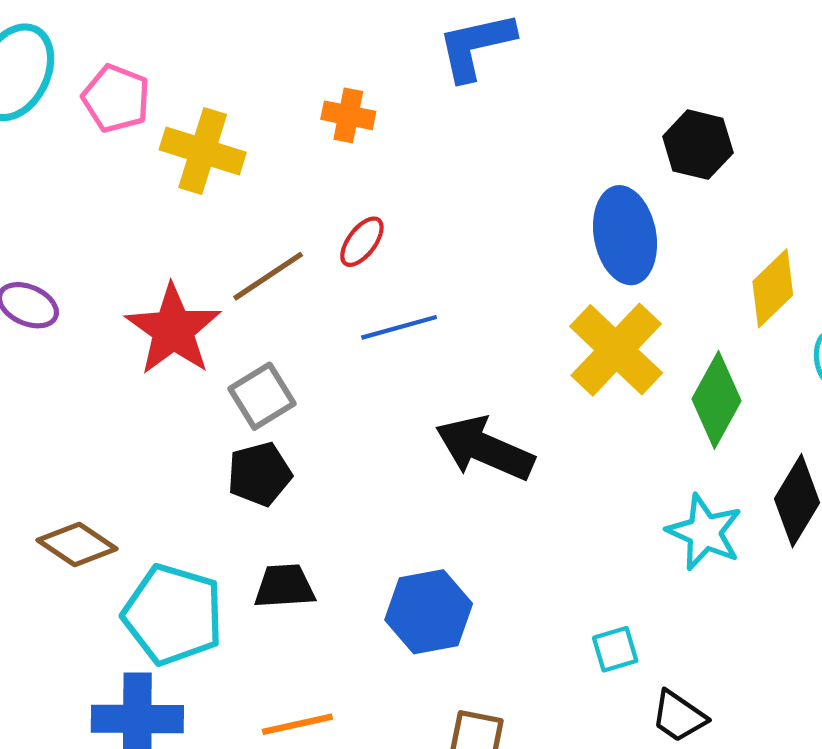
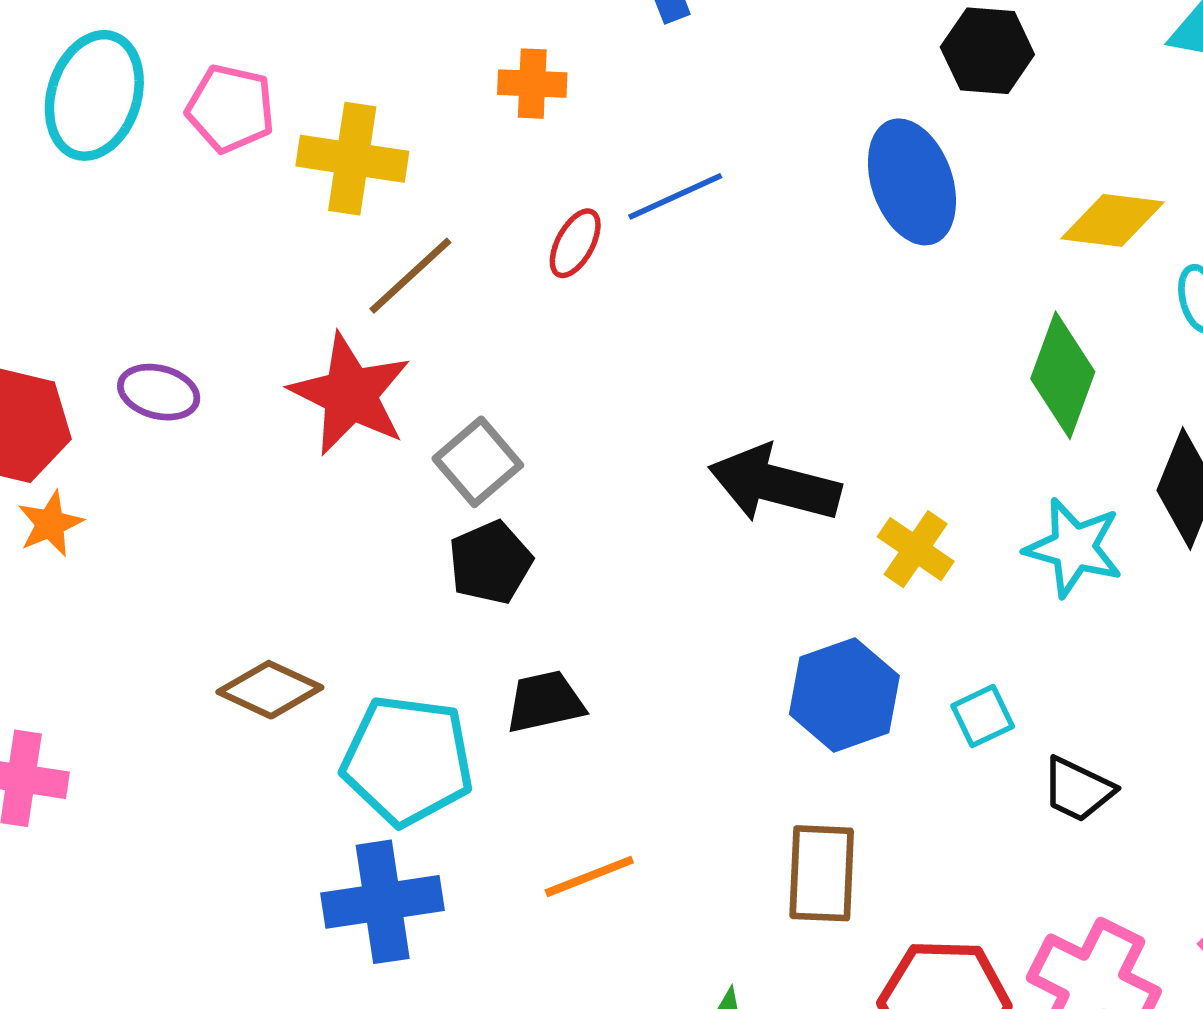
brown line: (268, 276) -> (410, 276), moved
yellow diamond: (773, 288) -> (1113, 220), turned 60
blue line: (399, 327) -> (675, 196), moved
yellow cross: (616, 350) -> (916, 549), moved, size x0.6
blue hexagon: (429, 612) -> (844, 695), moved

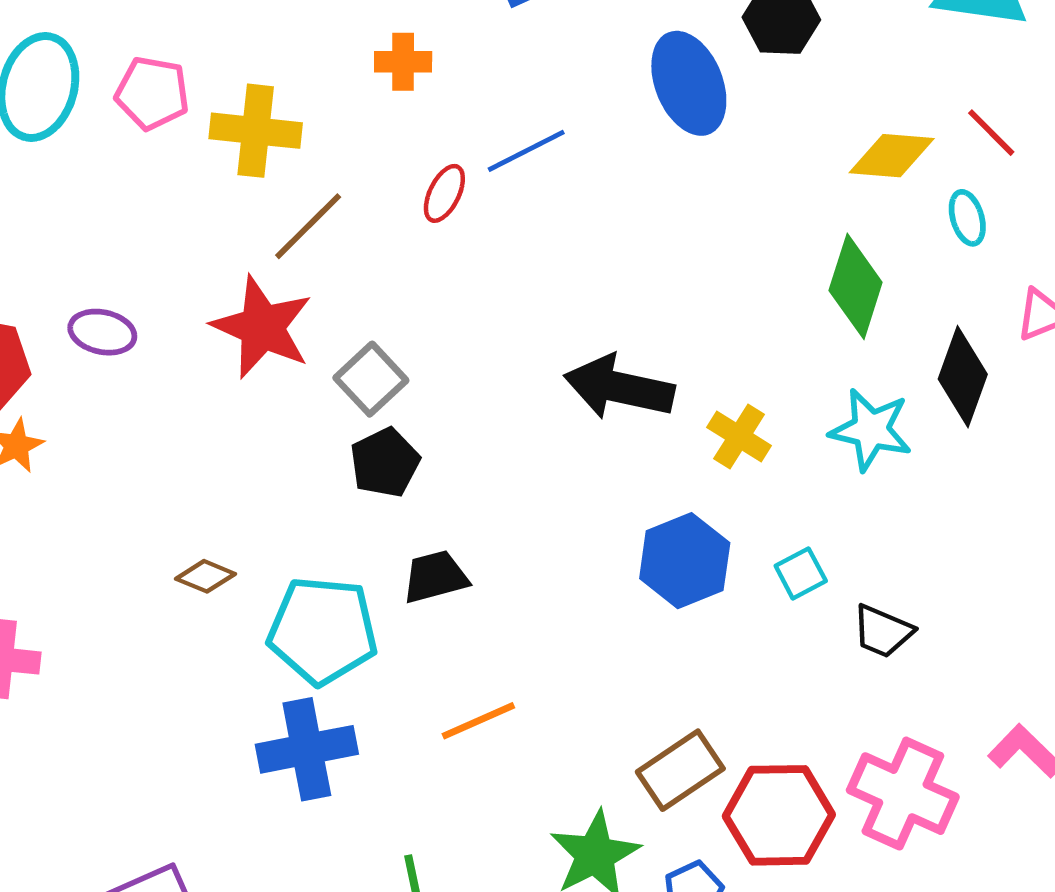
blue ellipse: (912, 182) -> (689, 83), moved
brown diamond: (270, 690) -> (205, 576), size x0.7
brown rectangle: (822, 873) -> (680, 770), moved, turned 56

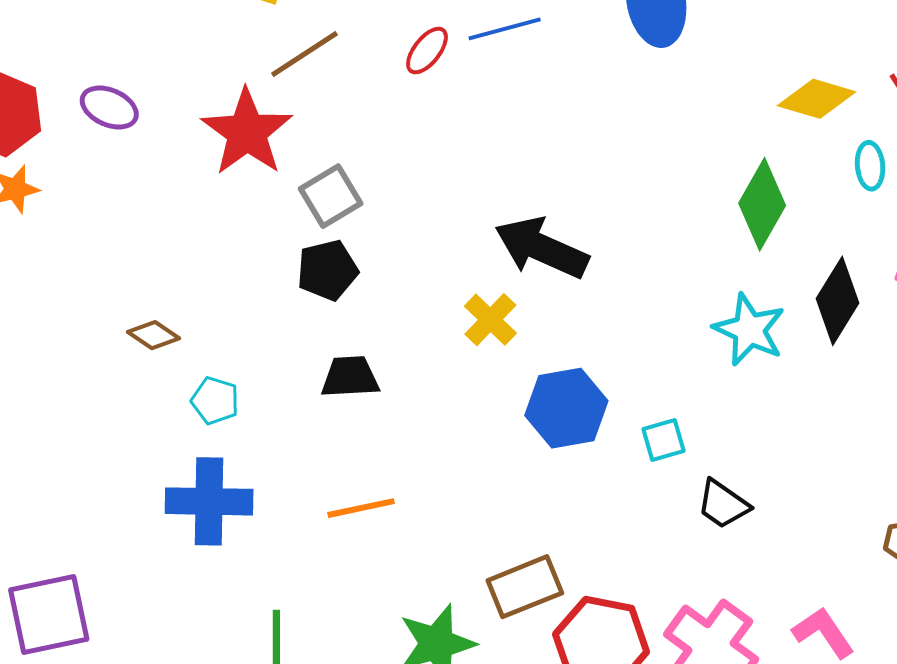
yellow cross: (739, 437) -> (490, 320), moved
cyan pentagon: (323, 630) -> (215, 401), moved, size x0.5

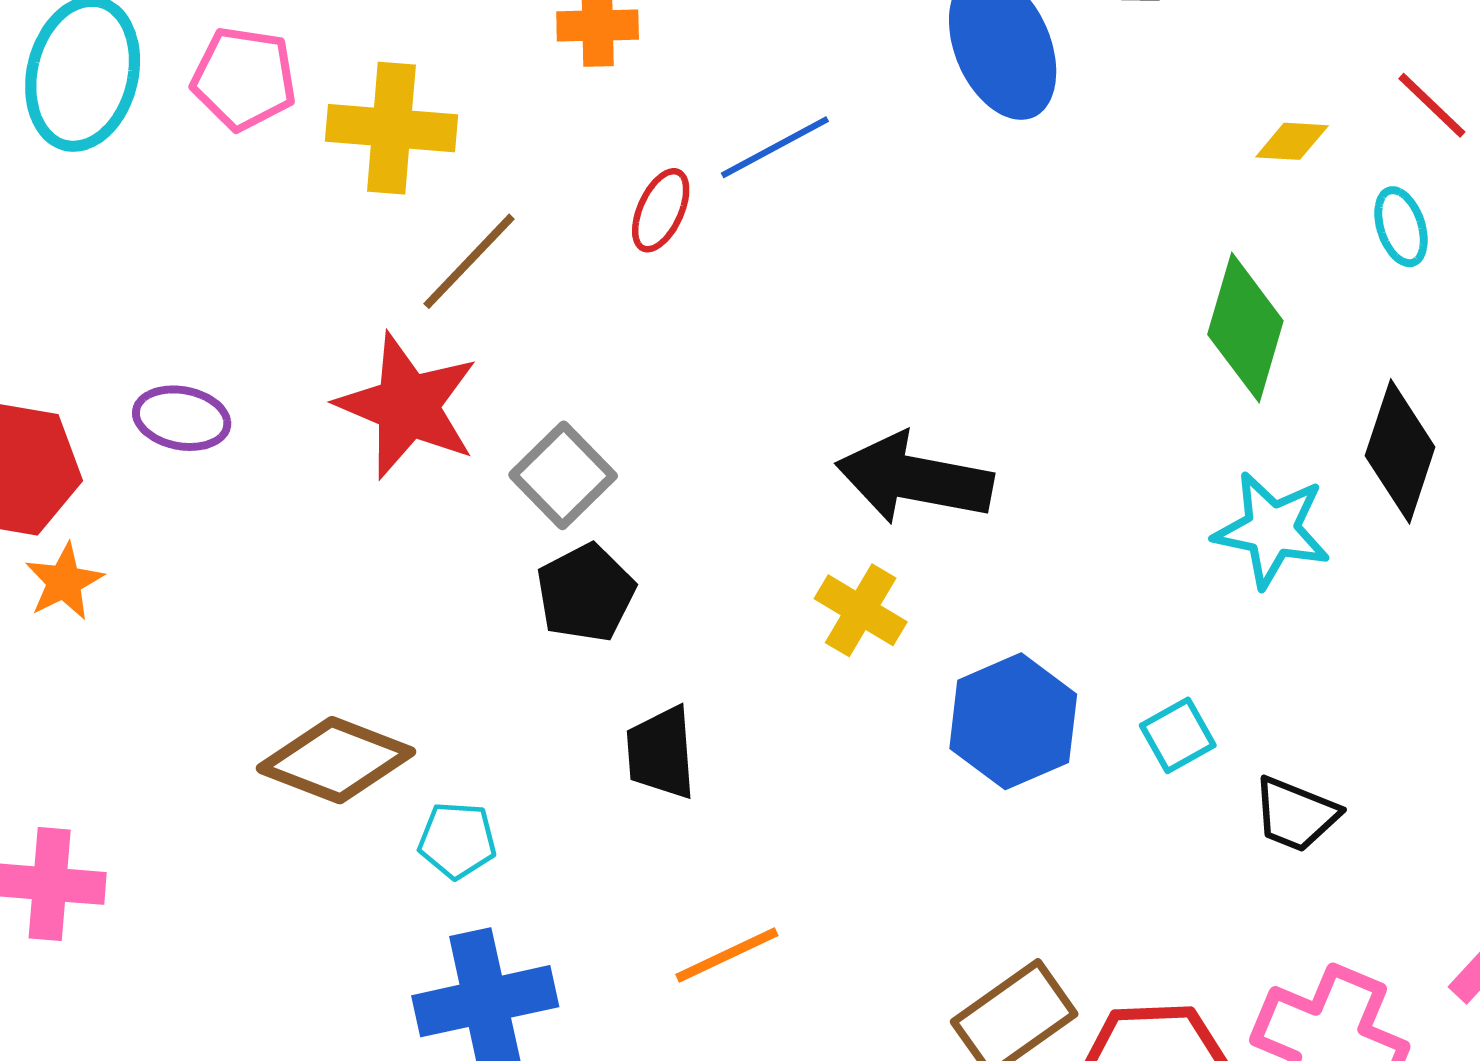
yellow diamond: (817, 99) -> (1292, 141), size x0.6
brown diamond: (153, 335) -> (336, 760), size x1.8
black trapezoid: (350, 377) -> (661, 753), turned -78

